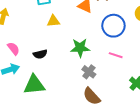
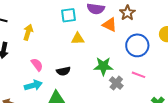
gray cross: (89, 72) -> (116, 83), moved

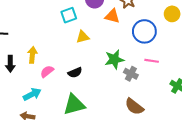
yellow arrow: (28, 32) -> (32, 55), moved
pink semicircle: (37, 65) -> (47, 71), turned -80
cyan arrow: (33, 85) -> (32, 94), moved

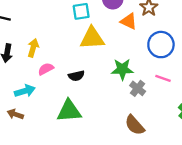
yellow triangle: (83, 37) -> (92, 38), size x1.6

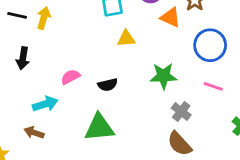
yellow triangle: (92, 38) -> (126, 39), size x0.6
yellow arrow: (33, 48) -> (44, 18), moved
gray cross: (138, 88) -> (181, 111), moved

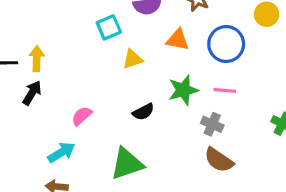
orange triangle: (171, 17) -> (178, 40), moved
black arrow: (23, 58) -> (32, 93), moved, turned -145
black semicircle: (108, 85) -> (143, 112), moved
pink line: (213, 86) -> (225, 90), moved

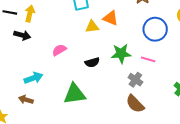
orange triangle: (178, 40) -> (111, 18), moved
black arrow: (32, 93) -> (22, 35), turned 63
pink semicircle: (82, 116) -> (59, 50), moved

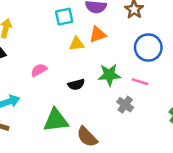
orange triangle: (111, 18) -> (98, 34), turned -42
brown semicircle: (135, 104) -> (87, 137), moved

